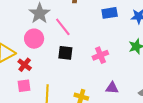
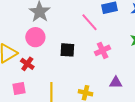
pink line: (63, 27) -> (89, 22), moved
pink square: (24, 86) -> (19, 88), moved

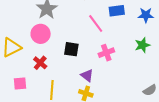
red cross: (27, 64) -> (40, 63), moved
purple triangle: (116, 83) -> (87, 75), moved, turned 32

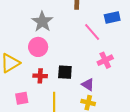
black square: (71, 49) -> (65, 72), moved
red cross: (40, 63) -> (40, 76), turned -32

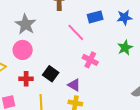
pink cross: (105, 60) -> (90, 60), turned -35
black square: (65, 72) -> (51, 74), turned 35

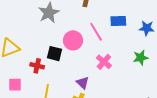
pink circle: (23, 50) -> (73, 40), moved
black square: (51, 74) -> (55, 54), moved, turned -35

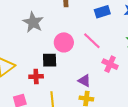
pink line: (96, 32) -> (92, 41), moved
pink cross: (104, 62) -> (110, 64), moved

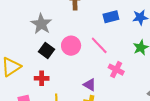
black square: (50, 60) -> (46, 51), moved, turned 35

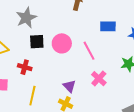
gray star: (41, 24) -> (26, 18), moved
black square: (46, 51) -> (37, 42), turned 35

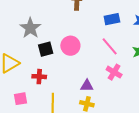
pink line: (89, 51) -> (110, 46), moved
purple triangle: (69, 86) -> (87, 86), turned -32

